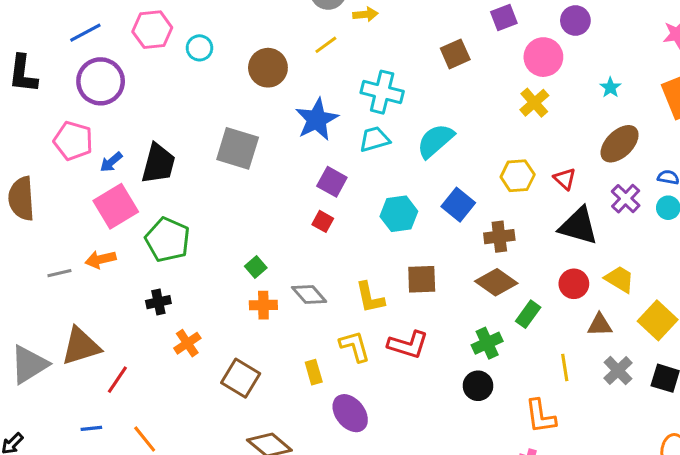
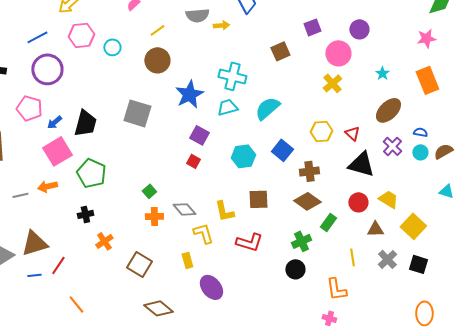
yellow line: (326, 45) -> (157, 30), moved
yellow L-shape: (355, 346) -> (203, 233), moved
blue line: (91, 428) -> (34, 275), moved

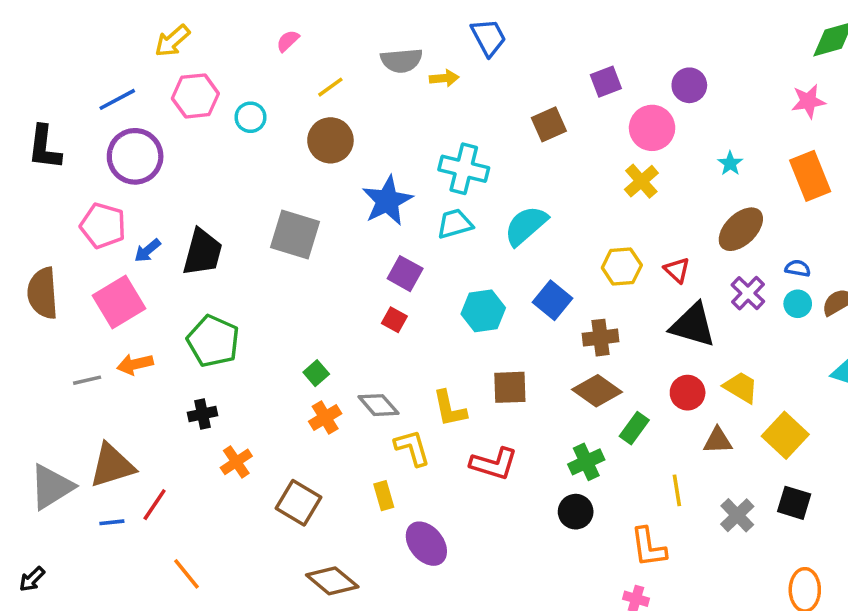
pink square: (57, 151) -> (119, 302), moved
orange cross: (154, 216) -> (325, 417), turned -30
gray cross: (387, 259) -> (737, 515), moved

